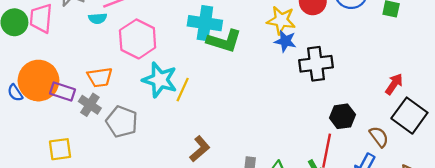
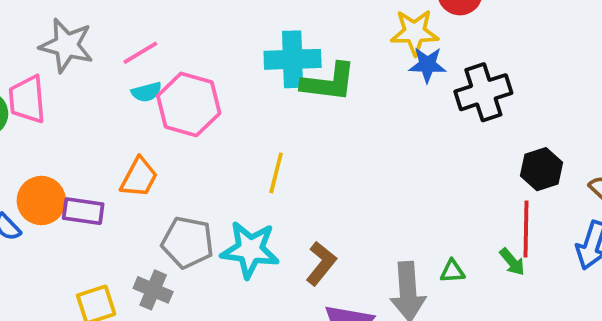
cyan semicircle: (98, 18) -> (147, 92), moved
orange trapezoid: (100, 77) -> (139, 177), turned -44
cyan star: (160, 80) -> (250, 250), moved
orange circle: (39, 81) -> (41, 201), size x0.7
gray cross: (90, 105) -> (153, 290), moved

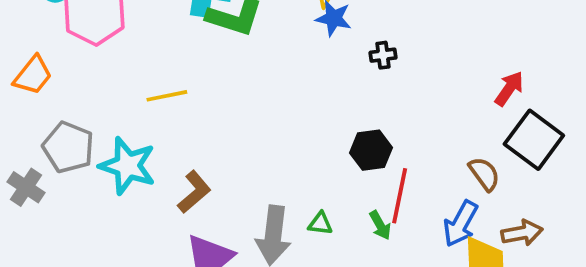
black cross: (483, 92) -> (383, 55), size x0.5
black hexagon: (541, 169) -> (371, 150), moved
yellow line: (276, 173) -> (167, 96), turned 54

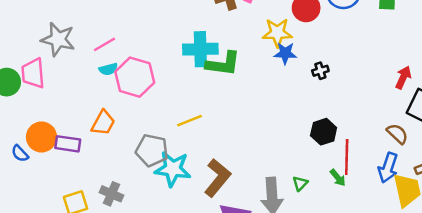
gray pentagon: (68, 147) -> (152, 150), moved
brown L-shape: (194, 192) -> (217, 178), size x1.4
green triangle: (320, 223) -> (300, 183), turned -42

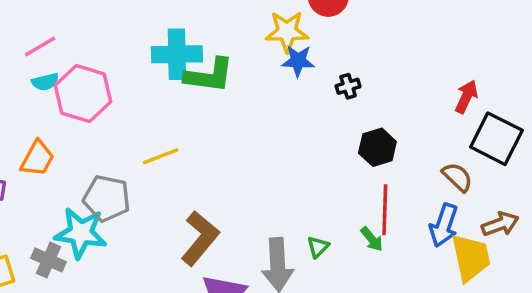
black hexagon: (324, 132) -> (377, 147), moved
cyan star: (173, 169) -> (81, 233), moved

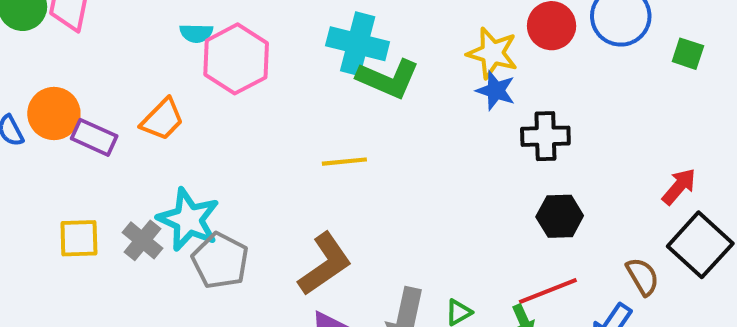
black cross: (348, 86) -> (545, 136), size x1.6
yellow line: (161, 156) -> (344, 162), moved
gray pentagon: (107, 198) -> (220, 261), moved
red line: (385, 210) -> (548, 291), turned 51

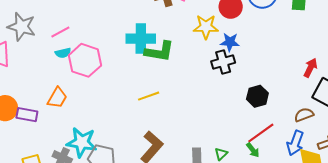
blue star: (496, 91) -> (230, 42), moved
black cross: (545, 136) -> (223, 62), moved
brown semicircle: (643, 276) -> (304, 115), turned -66

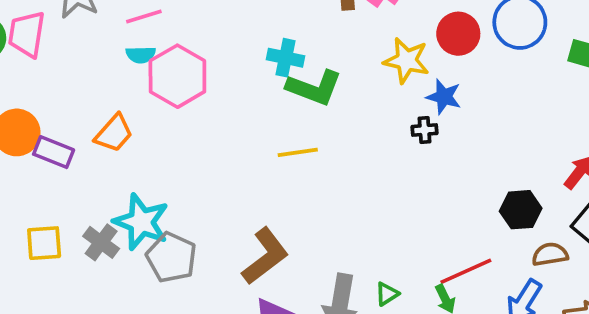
cyan cross: (141, 39) -> (286, 58), size x0.7
black cross: (223, 62) -> (425, 130), size x0.6
yellow line: (149, 96) -> (298, 152), moved
black hexagon: (257, 96) -> (521, 210), moved

